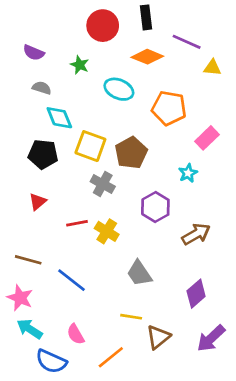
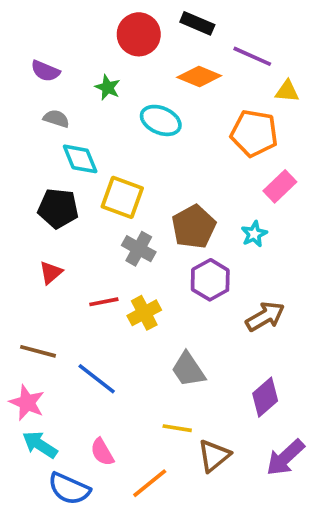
black rectangle: (146, 17) -> (197, 23), turned -60
orange pentagon: (169, 108) -> (254, 133), moved
brown pentagon: (131, 153) -> (194, 227), moved
yellow cross: (107, 231) -> (144, 313), turned 30

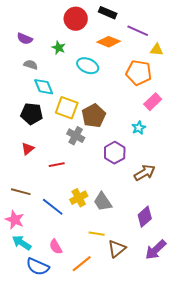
brown pentagon: (194, 227) -> (94, 116), moved
yellow cross: (144, 313) -> (79, 198), moved

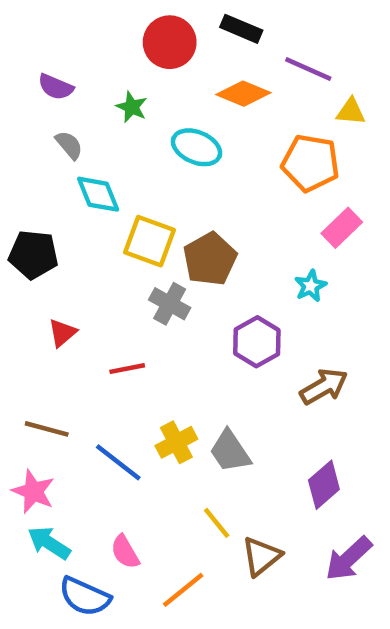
gray semicircle: (31, 65) -> (69, 145), turned 32
black pentagon: (32, 114) -> (33, 255), moved
yellow line: (97, 234) -> (217, 523), turned 42

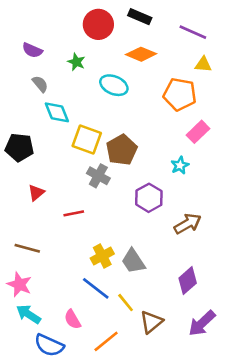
purple line: (308, 69) -> (193, 32), moved
blue line: (118, 462) -> (96, 288), moved

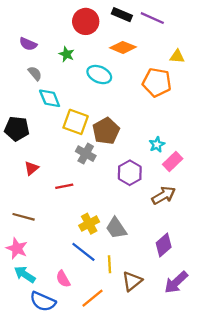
purple line: (193, 32) -> (152, 18), moved
pink rectangle: (198, 132) -> (173, 161), moved
yellow line: (126, 303) -> (109, 264), turned 36

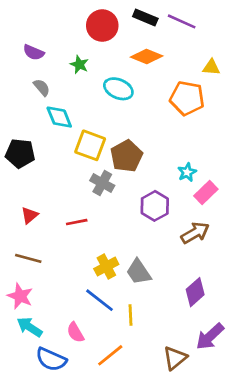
red triangle: (32, 168) -> (30, 215), moved
brown triangle: (132, 281) -> (175, 358), moved

